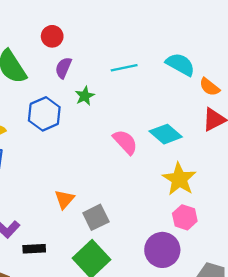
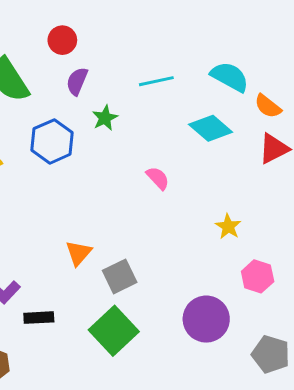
cyan diamond: (166, 134) -> (211, 128), moved
pink semicircle: (125, 142) -> (158, 178), size x0.7
yellow star: (179, 179) -> (228, 227), size x0.6
pink hexagon: (185, 217) -> (258, 276), moved

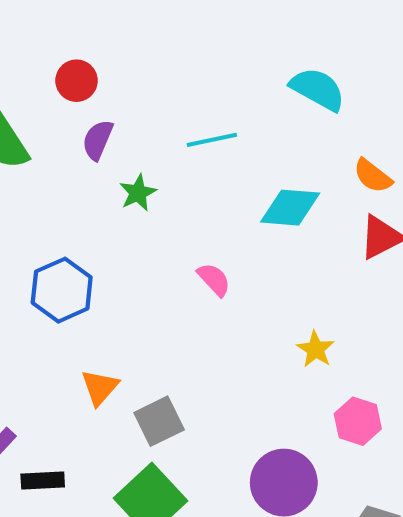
cyan semicircle: (230, 77) -> (318, 89), moved
cyan diamond: (211, 128) -> (290, 208), turned -36
blue hexagon: (52, 141) -> (62, 290), moved

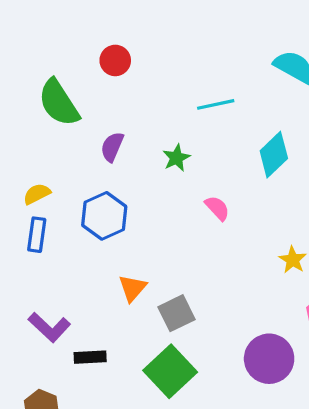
purple semicircle: (98, 140) -> (112, 147), moved
green star: (138, 193) -> (176, 158), moved
cyan diamond: (290, 208) -> (274, 155), turned -48

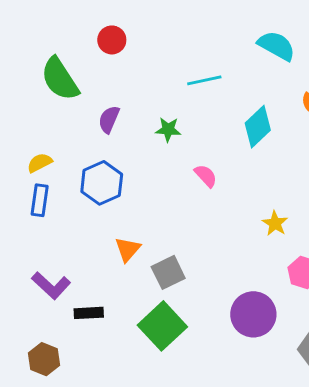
green star: (176, 158) -> (168, 130), turned 30

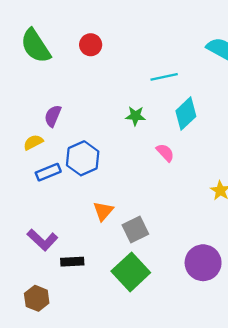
green semicircle: (60, 79) -> (36, 46), moved
purple semicircle: (109, 119) -> (53, 116), moved
cyan diamond: (258, 127) -> (186, 114), moved
blue rectangle: (40, 200) -> (48, 172), moved, turned 60

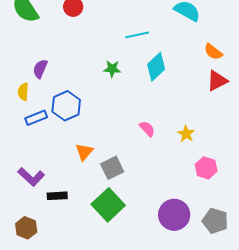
yellow semicircle: (33, 142) -> (23, 92), turned -60
pink semicircle: (165, 153) -> (147, 129), moved
purple circle: (203, 263) -> (174, 215), moved

